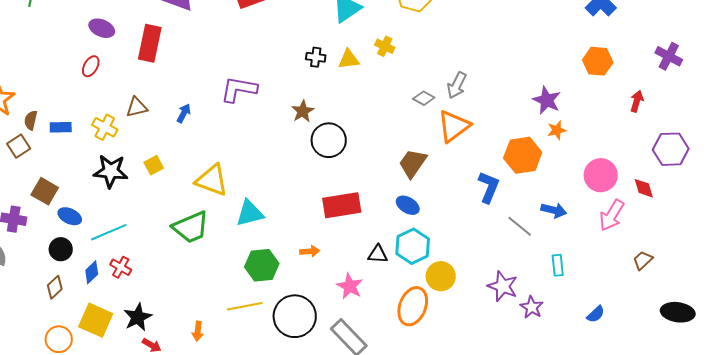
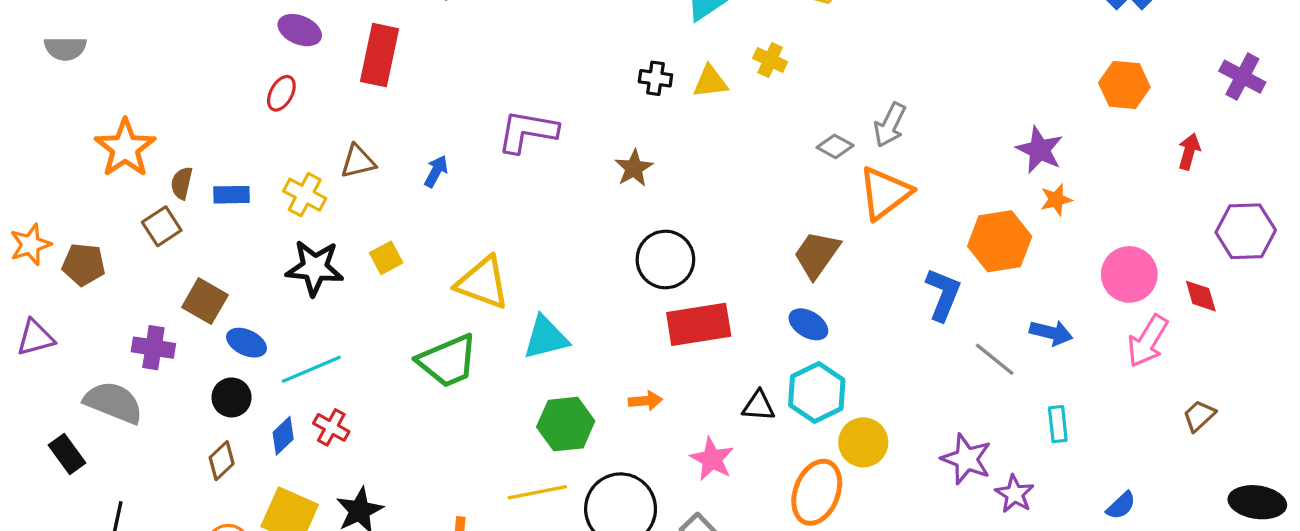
black circle: (329, 140) -> (665, 259), moved

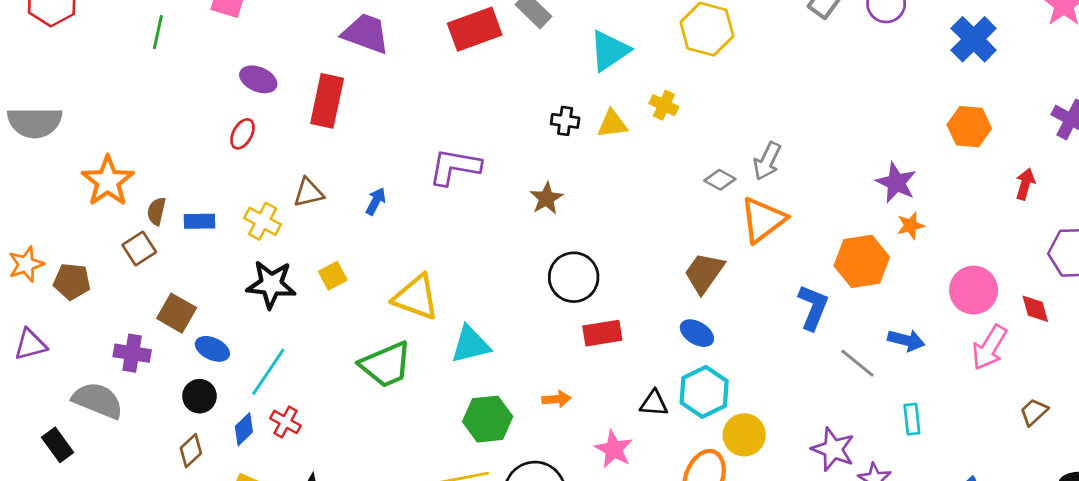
gray semicircle: (65, 48) -> (35, 122), moved, size x1.5
red rectangle: (699, 324) -> (602, 333), size x0.7
cyan line: (311, 369) -> (268, 372), turned -33

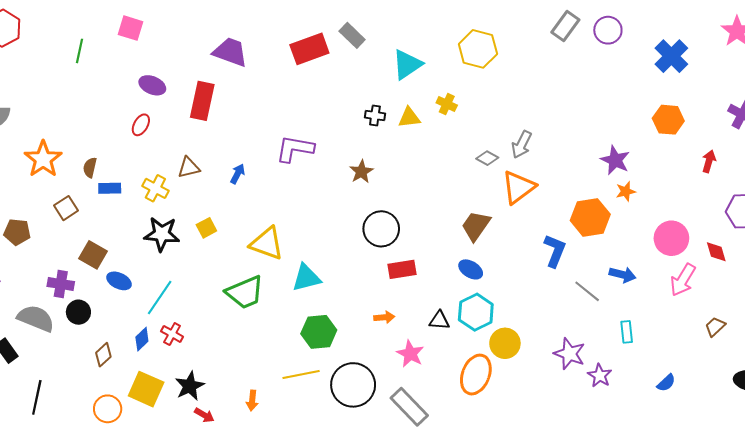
brown semicircle: (156, 211) -> (90, 167), moved
black circle: (199, 396) -> (78, 312), moved
orange arrow: (556, 399) -> (384, 317), moved

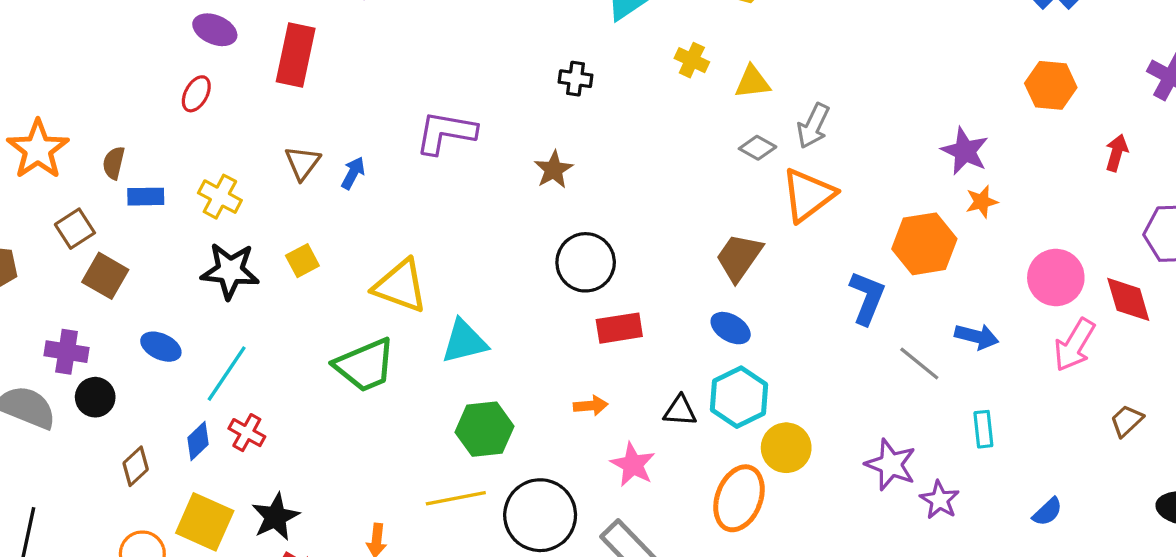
yellow triangle: (409, 118) -> (752, 82), moved
brown triangle: (189, 167) -> (302, 163), moved, turned -40
red diamond: (716, 252) -> (1128, 299), size x1.4
brown square: (93, 255) -> (105, 276), moved

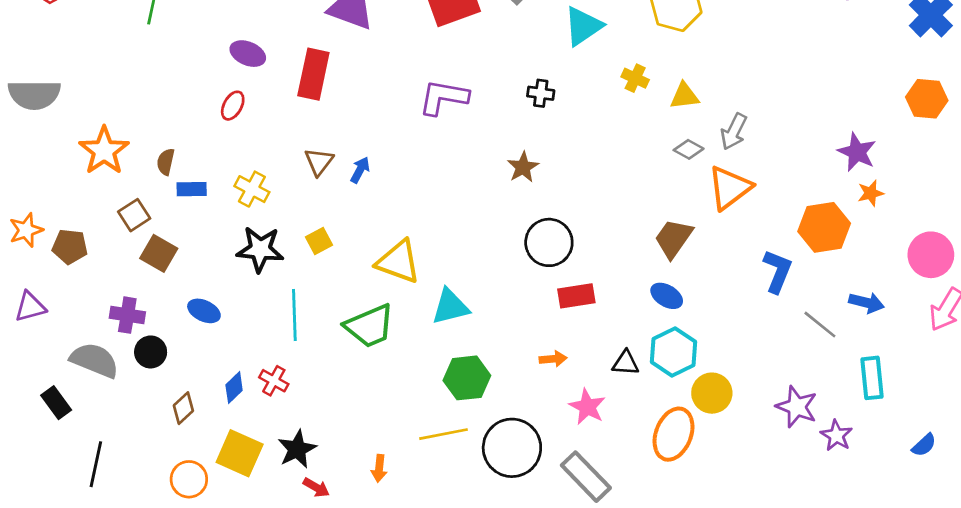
purple L-shape: (446, 133) -> (444, 97), moved
cyan line: (227, 374) -> (294, 315), moved, turned -36
cyan rectangle: (983, 429) -> (872, 378), size x1.4

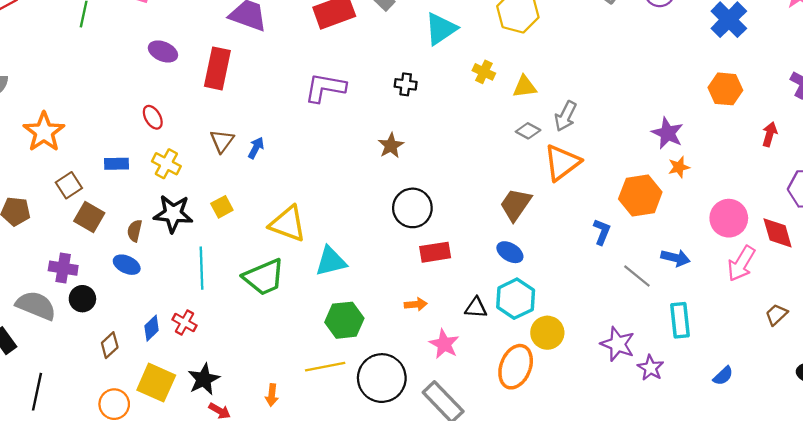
red ellipse: (233, 106) -> (153, 117), moved, turned -60
brown semicircle: (166, 162) -> (135, 231), moved
blue L-shape: (778, 271) -> (602, 232), size x0.7

